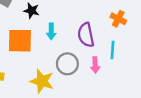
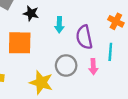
cyan arrow: (51, 31) -> (59, 25), moved

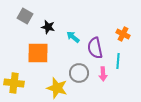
cyan arrow: (59, 25) -> (73, 37), turned 128

